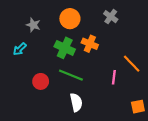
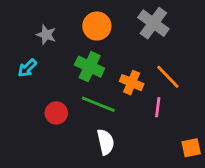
gray cross: (111, 17) -> (153, 23), size x1.5
orange cross: (90, 44) -> (132, 83), moved
orange line: (132, 64) -> (168, 77), moved

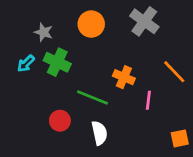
green cross: (90, 67) -> (57, 62), moved
orange line: (168, 77) -> (174, 72), moved
red circle: (56, 113) -> (60, 121), moved

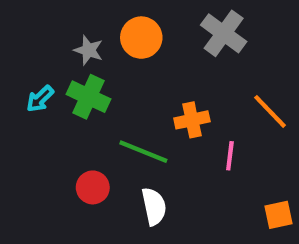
gray star: (44, 32) -> (89, 50), moved
orange cross: (124, 77) -> (192, 120), turned -35

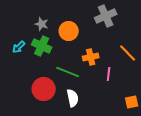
gray cross: (224, 33) -> (106, 16), turned 30
orange circle: (141, 38) -> (69, 31), moved
red circle: (93, 187) -> (44, 89), size x1.5

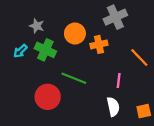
gray star: (42, 24) -> (37, 26), moved
orange cross: (91, 57) -> (99, 44), moved
white semicircle: (73, 98) -> (113, 107), moved

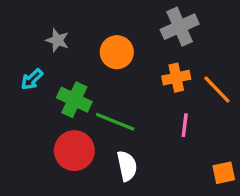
orange cross: (99, 44) -> (176, 78), moved
green cross: (45, 50) -> (74, 100), moved
white semicircle: (113, 107) -> (127, 166), moved

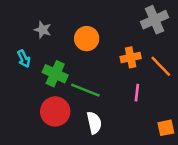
gray cross: (180, 27) -> (155, 20), moved
cyan arrow: (32, 79) -> (24, 59), turned -72

